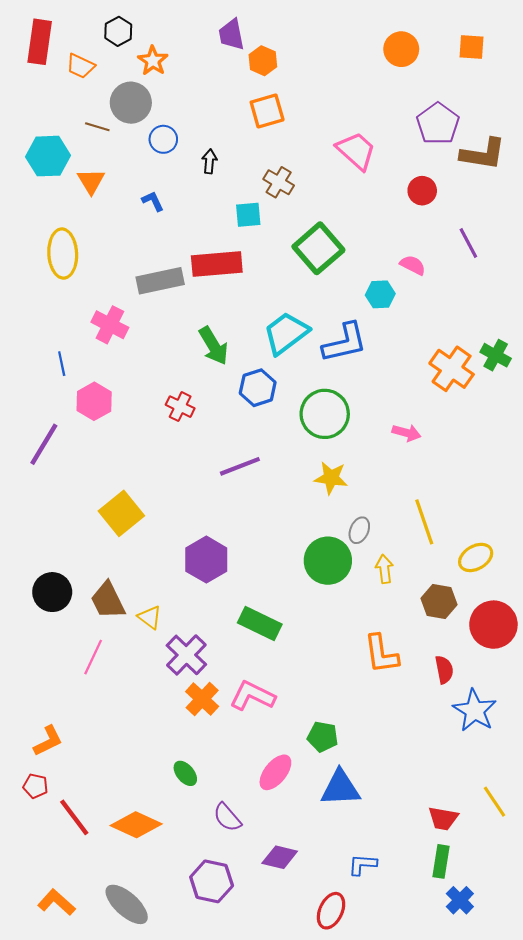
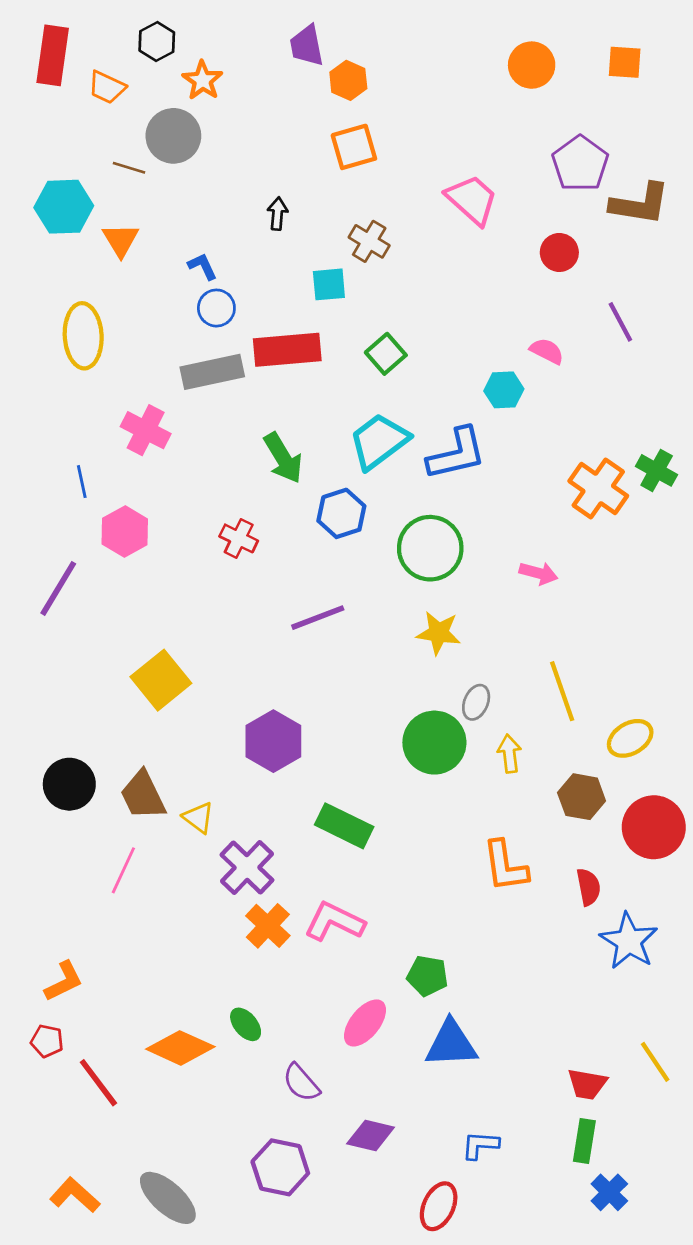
blue circle: (163, 139) -> (216, 308), moved
green square: (318, 248) -> (386, 354), moved, size x0.6
orange diamond: (136, 825) -> (180, 1048), moved

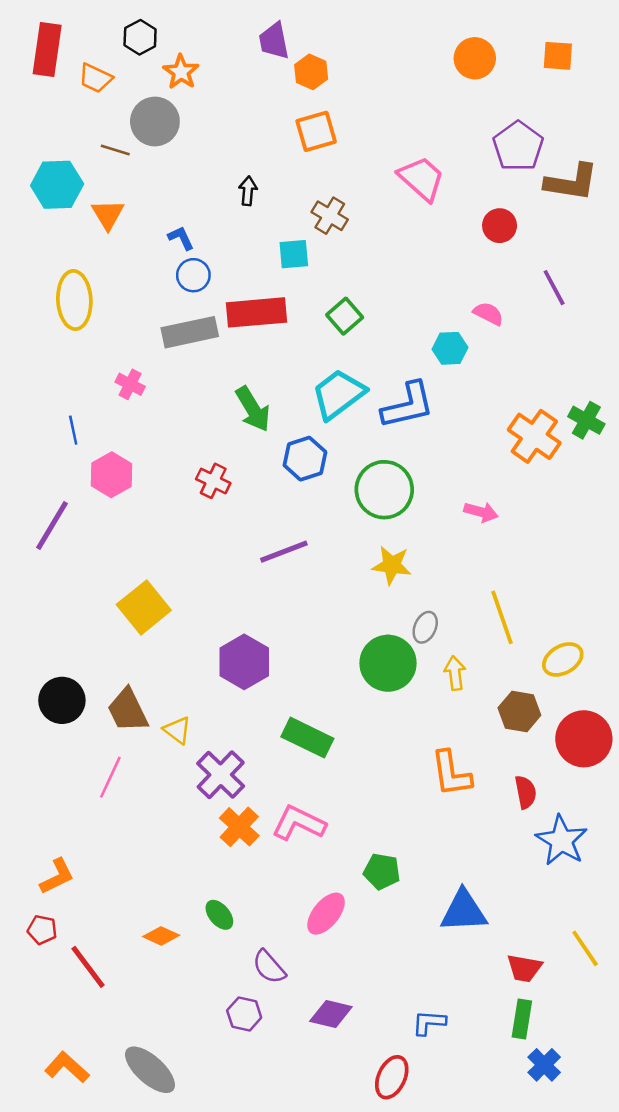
pink cross: (146, 430) -> (130, 384), size x0.7
blue triangle: (451, 1044) -> (464, 911), moved
orange diamond: (180, 1048) -> (161, 936), size x0.6
purple hexagon: (280, 1167) -> (244, 1014), moved, size x0.7

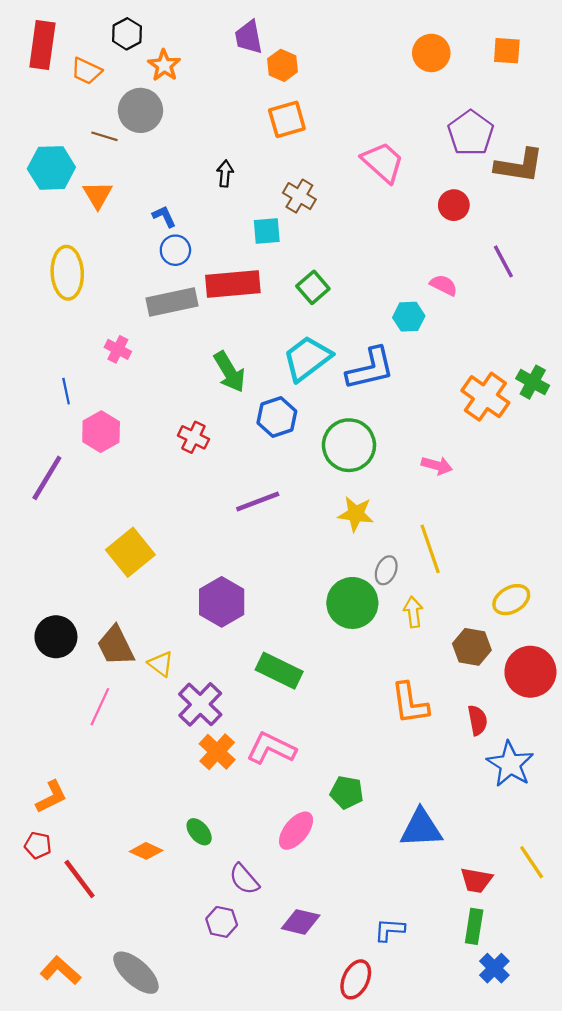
yellow line: (502, 617) -> (430, 549), moved

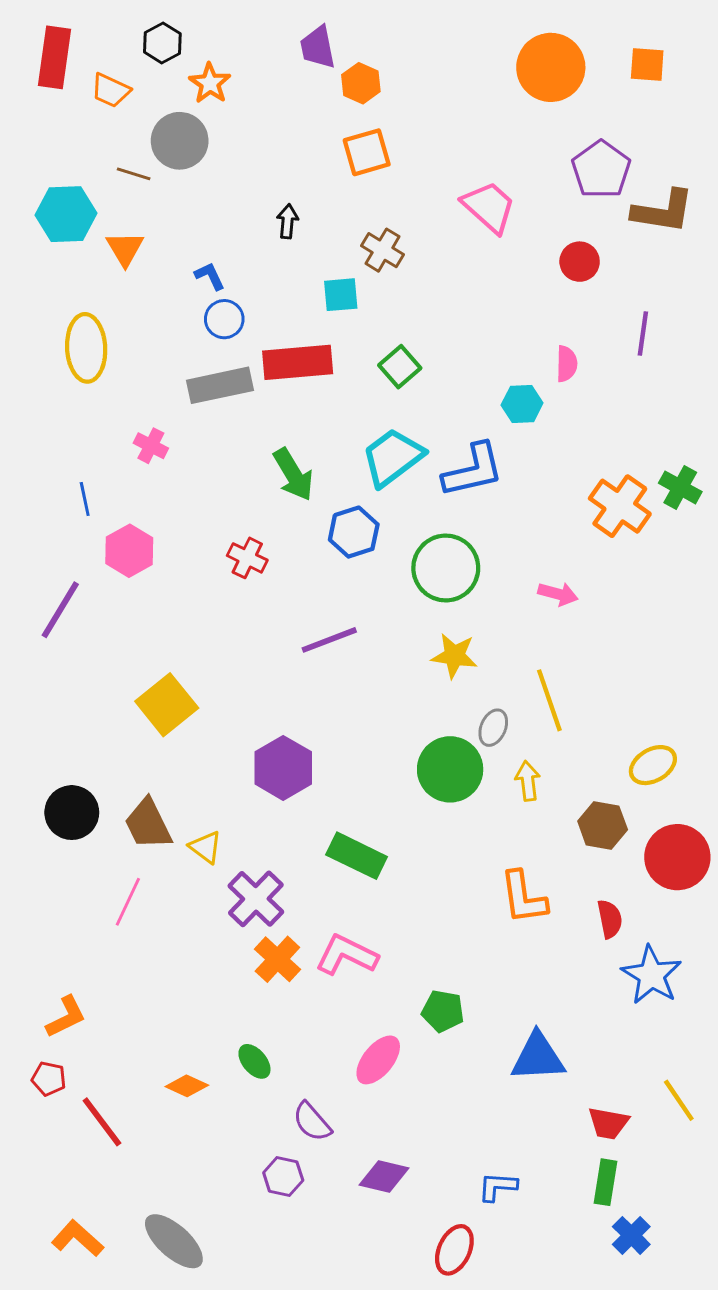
orange circle: (431, 53) -> (551, 67), size x1.4
purple line: (503, 261) -> (643, 334), turned 36
pink semicircle: (444, 285) -> (567, 364), turned 64

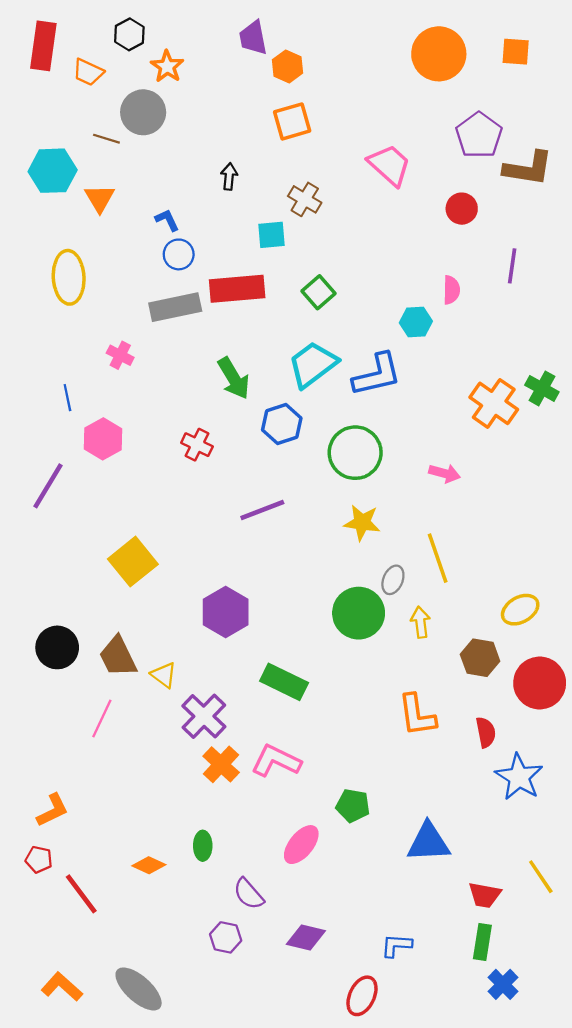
green ellipse: (254, 1061) -> (203, 846), turned 40

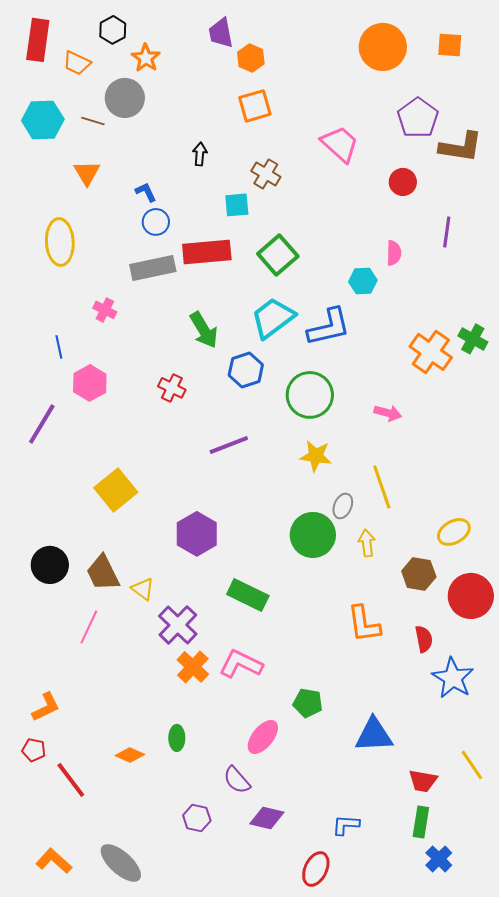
cyan hexagon: (53, 171) -> (43, 120), moved
green square: (318, 292) -> (278, 255), size x1.4
purple semicircle: (249, 894) -> (237, 780), moved

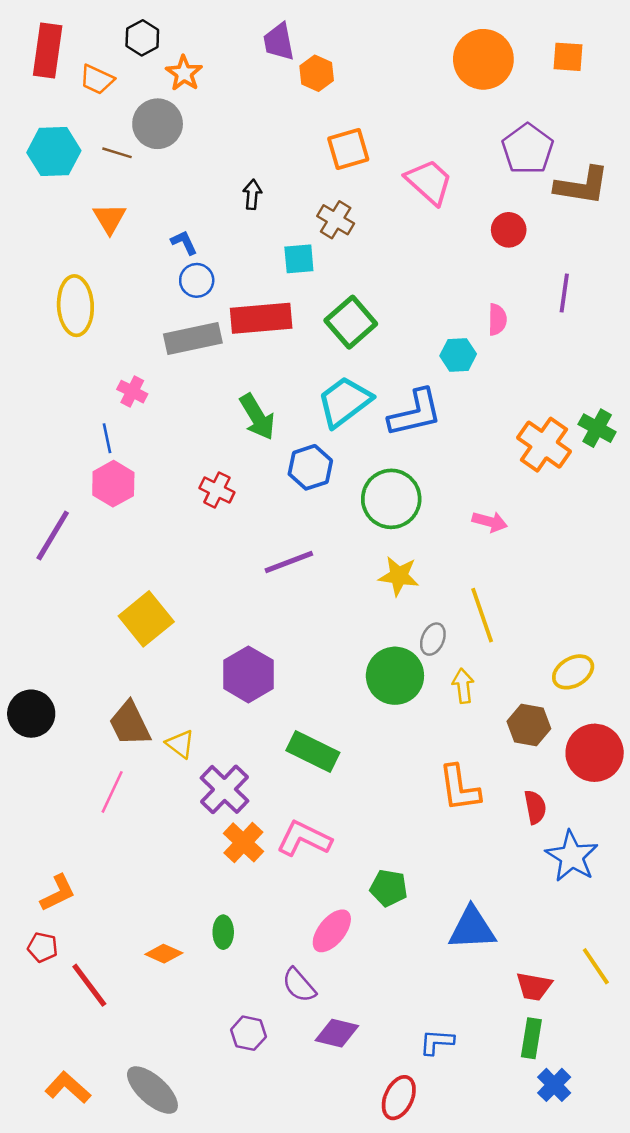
orange square: (255, 106) -> (348, 149), moved
blue line: (59, 347) -> (107, 438), moved
black circle: (50, 565) -> (31, 714), moved

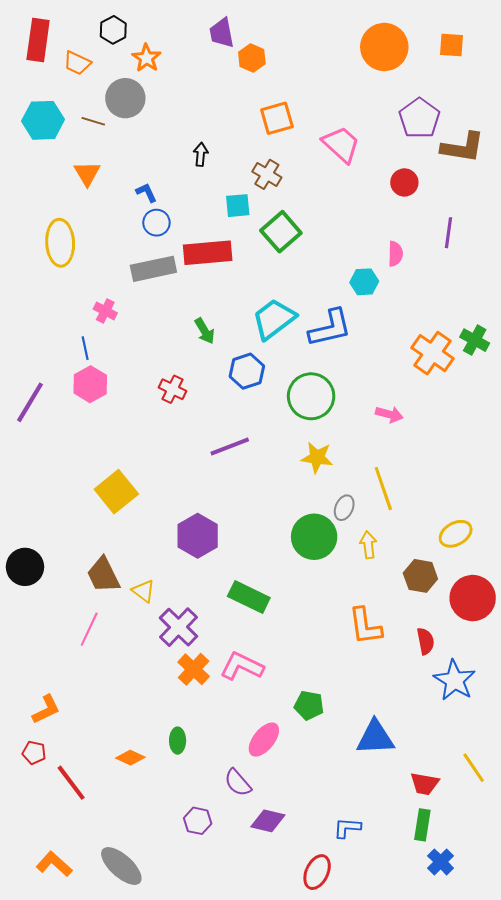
green square: (351, 322) -> (281, 232), moved
green arrow: (257, 417) -> (205, 331), size x0.7
purple line: (53, 536) -> (30, 402), moved

